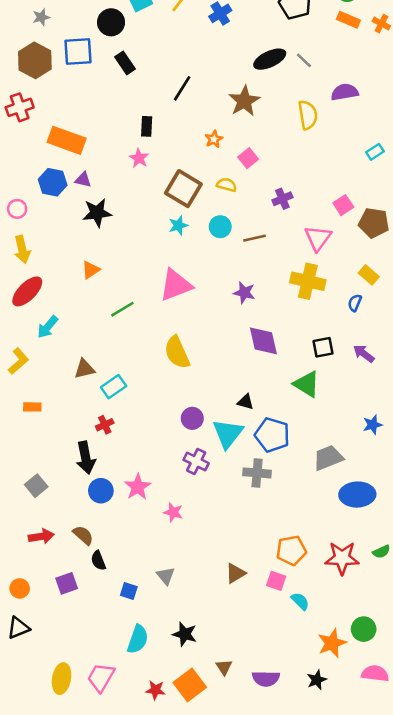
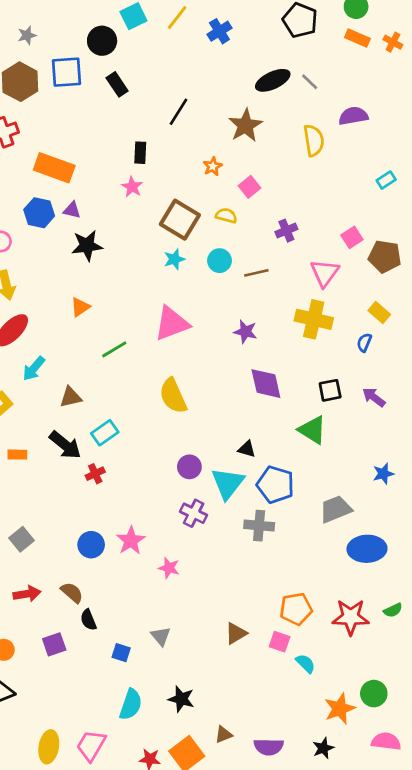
brown triangle: (84, 369) -> (71, 397), moved
black arrow: (86, 458) -> (65, 445), moved, turned -40
brown triangle: (224, 667) -> (224, 735), turned 42

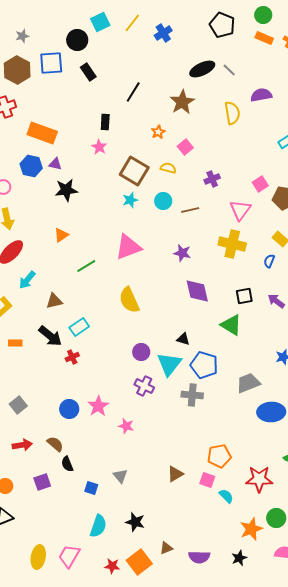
red star: (351, 617) -> (259, 479), moved

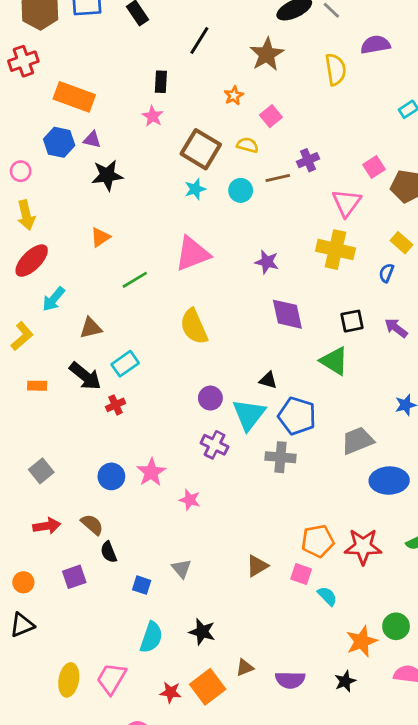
brown line: (190, 210) -> (278, 178), moved
red star: (259, 479) -> (363, 547), moved

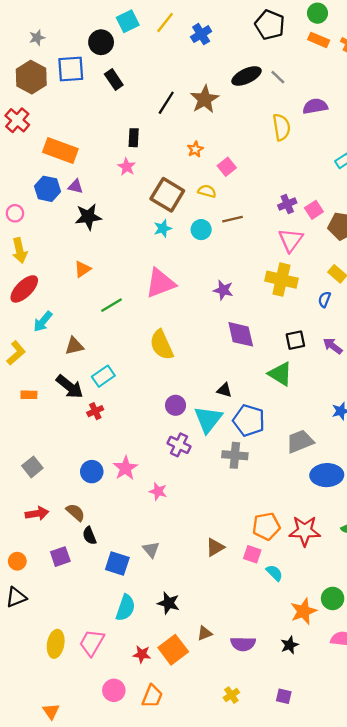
brown star: (267, 54) -> (205, 99), moved
red cross: (23, 61) -> (17, 120), turned -30
purple cross: (308, 160) -> (287, 204), moved
blue square: (142, 585) -> (117, 564), size x1.5

